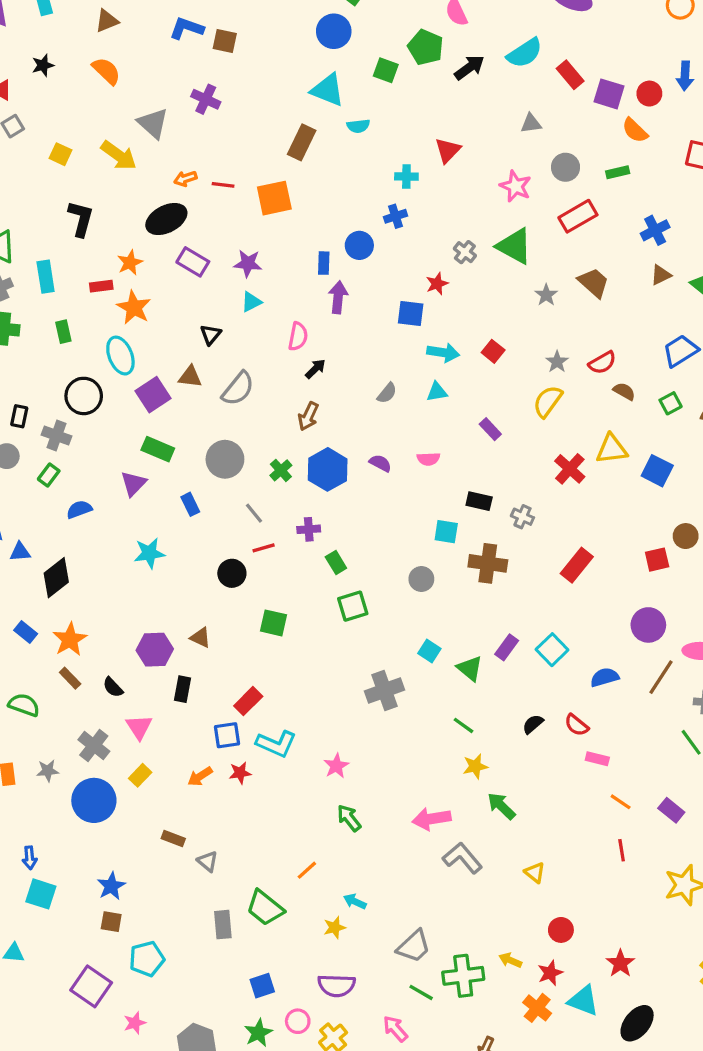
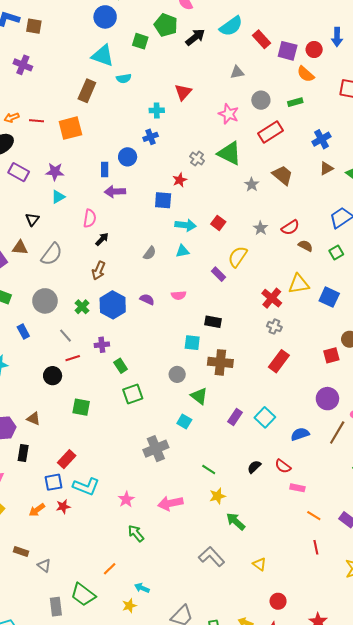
purple arrow: (338, 297) -> (115, 192), turned -96
yellow semicircle: (548, 401) -> (238, 257), moved
gray cross: (522, 517) -> (274, 327), moved
green triangle: (470, 668) -> (199, 396), moved
pink arrow: (431, 819) -> (170, 503), moved

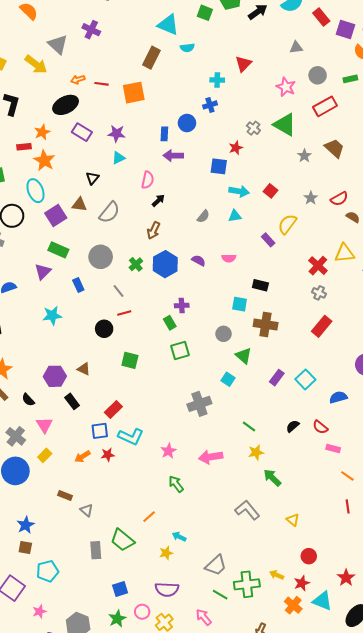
purple cross: (102, 345) -> (182, 306), moved
black rectangle: (23, 453) -> (72, 401), turned -49

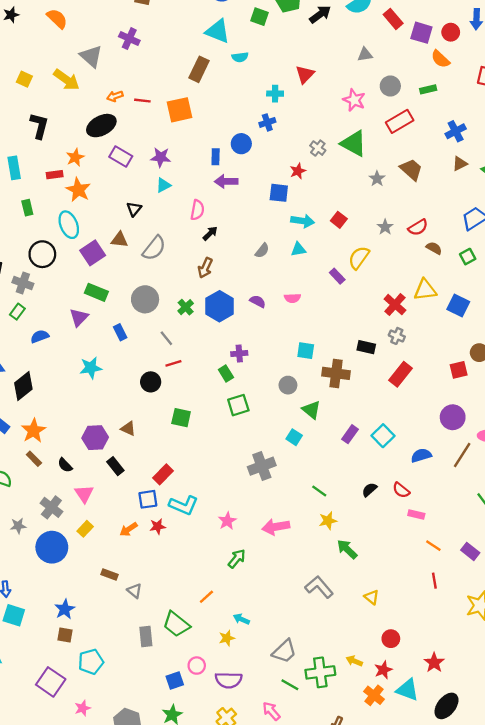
black rectangle: (260, 285) -> (366, 347), moved
green arrow: (176, 484) -> (237, 559), turned 78
pink circle: (142, 612) -> (197, 666), moved

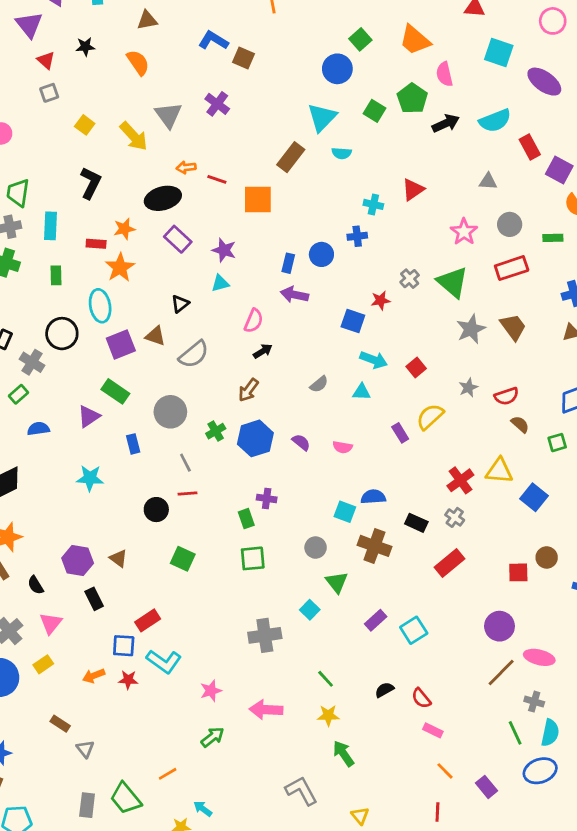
cyan triangle: (218, 31) -> (322, 117), turned 40
gray star: (377, 179) -> (471, 329), size x1.5
blue semicircle: (421, 455) -> (373, 497), moved

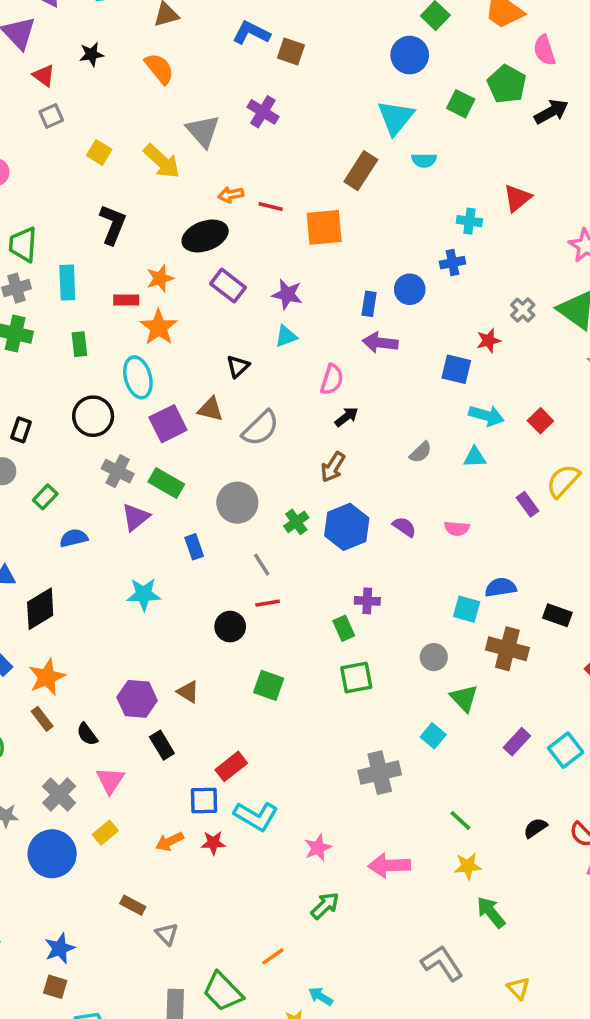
gray cross: (32, 362) -> (118, 471), moved

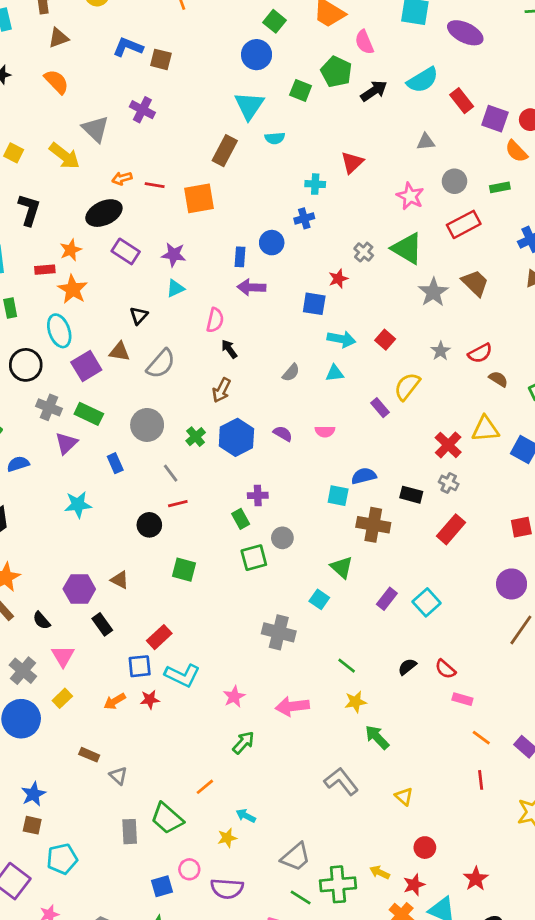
black arrow: (347, 417) -> (229, 349), turned -84
gray circle: (434, 657) -> (282, 538), moved
gray cross: (380, 773) -> (279, 632), turned 32

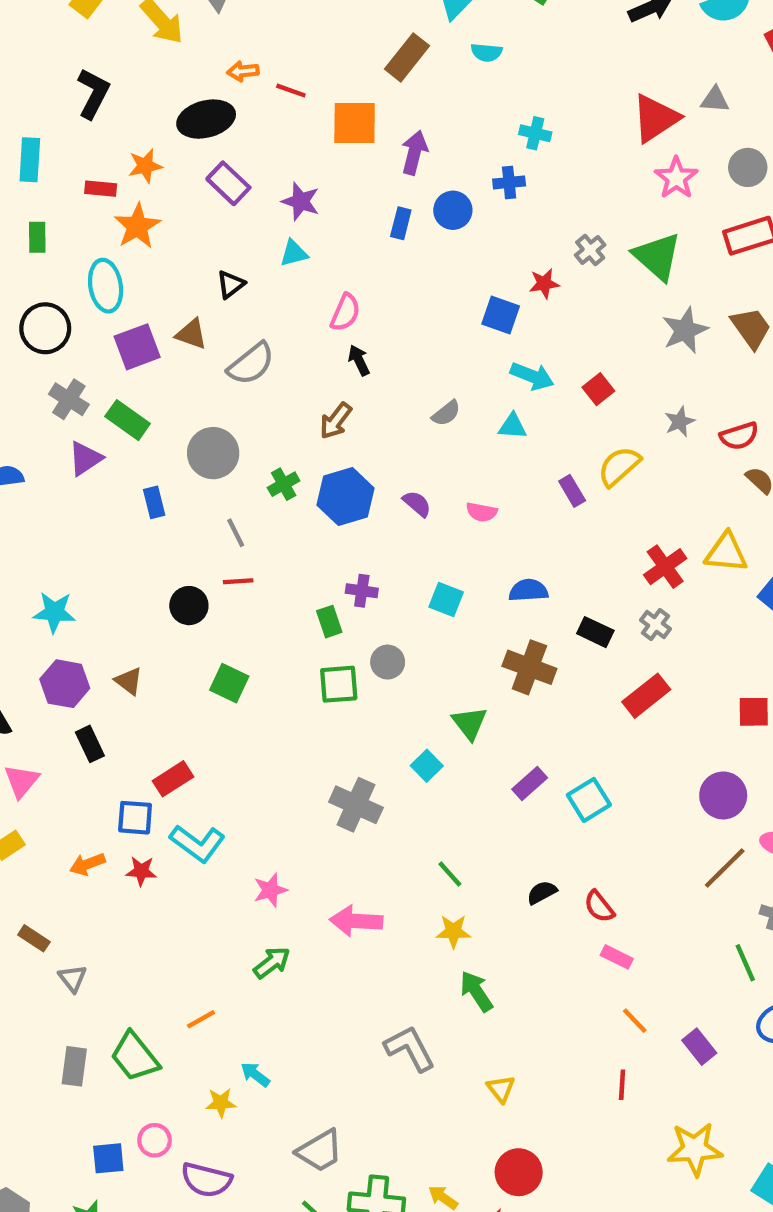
red triangle: (352, 162) -> (656, 118), moved, size x1.4
purple arrow: (251, 287) -> (414, 153), moved, turned 92
cyan square: (338, 496) -> (446, 600), moved
cyan star: (78, 505) -> (54, 612), moved
red circle: (425, 848) -> (519, 1172), size x1.4

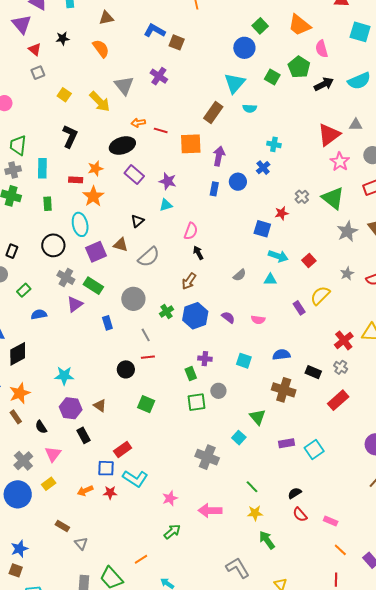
blue cross: (509, 182) -> (263, 168), turned -32
purple rectangle: (530, 783) -> (287, 443), turned 35
red semicircle: (599, 906) -> (300, 515), moved

